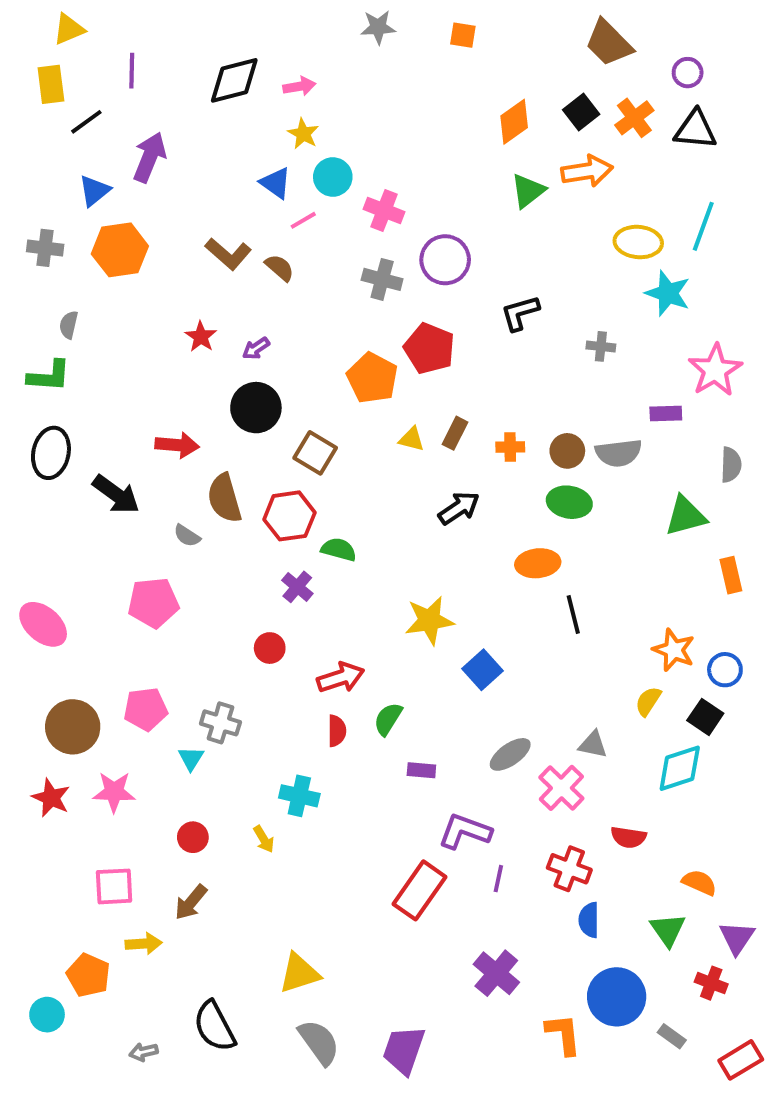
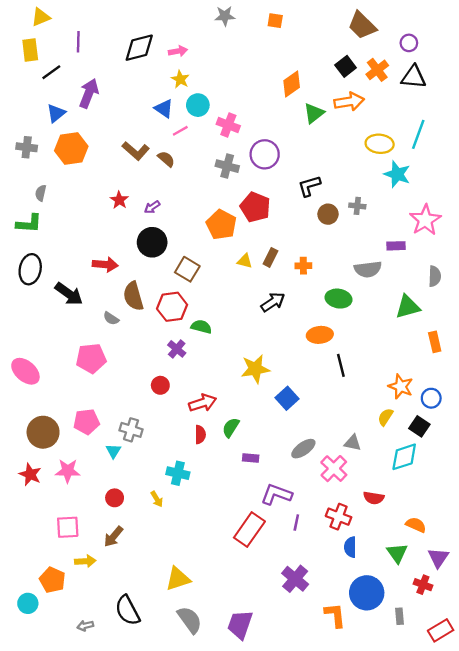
orange diamond: (514, 122) -> (292, 84), moved
brown circle: (567, 451) -> (328, 214), moved
gray rectangle: (672, 1036) -> (400, 616), turned 49

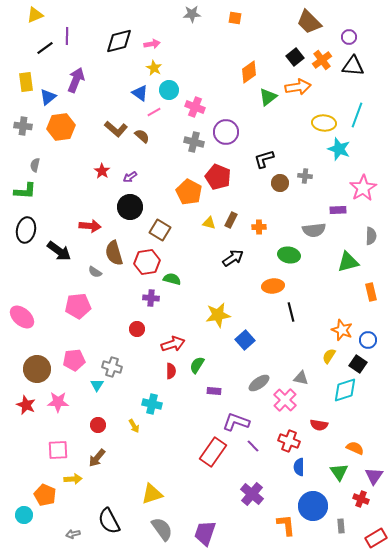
yellow rectangle: (30, 50) -> (26, 82), moved
black line: (51, 72) -> (45, 48), moved
purple cross: (177, 349) -> (151, 298), turned -35
purple line: (296, 522) -> (253, 446), turned -56

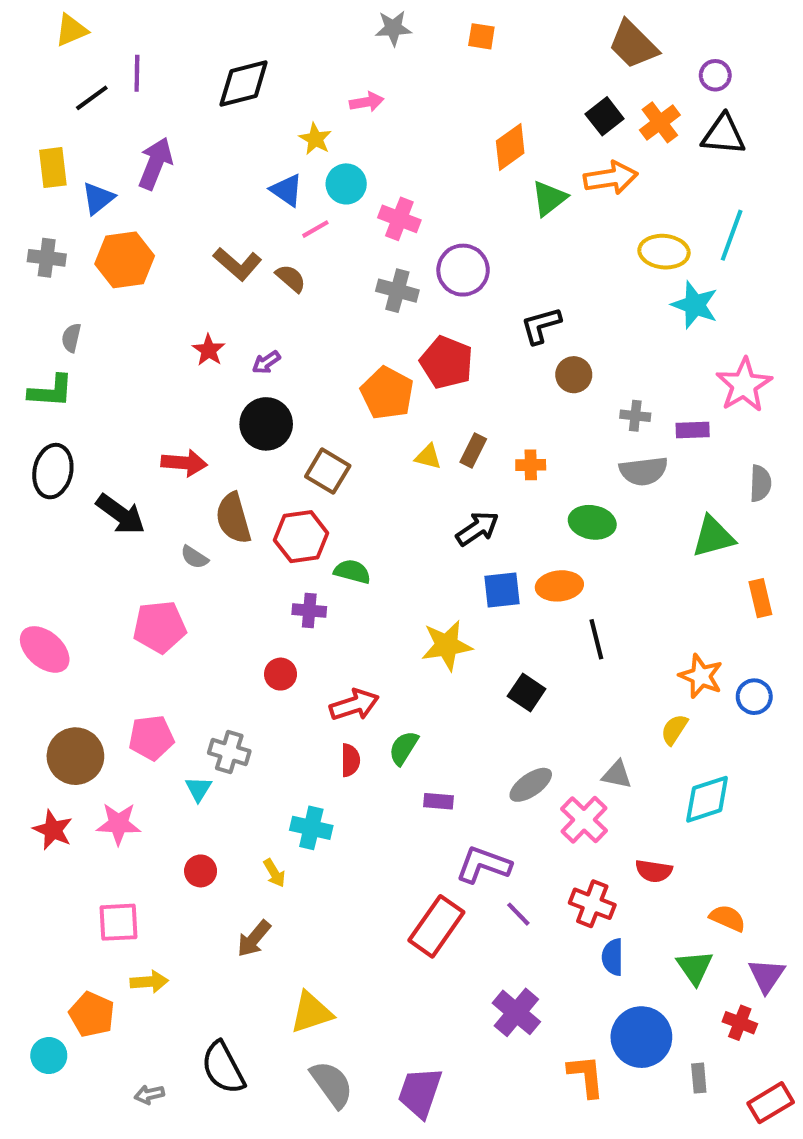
pink arrow: (152, 44) -> (367, 102), moved
gray cross: (305, 176) -> (635, 416), moved
blue square: (245, 340) -> (502, 590), moved, turned 36
black square: (358, 364) -> (527, 693), moved
brown arrow: (97, 458) -> (254, 939), moved

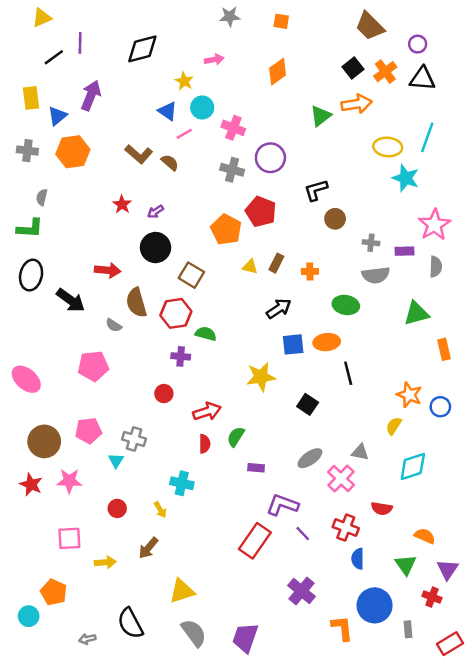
orange diamond: (510, 147) -> (278, 72), moved
gray semicircle: (760, 483) -> (436, 267), moved
yellow arrow: (149, 982) -> (105, 562), moved

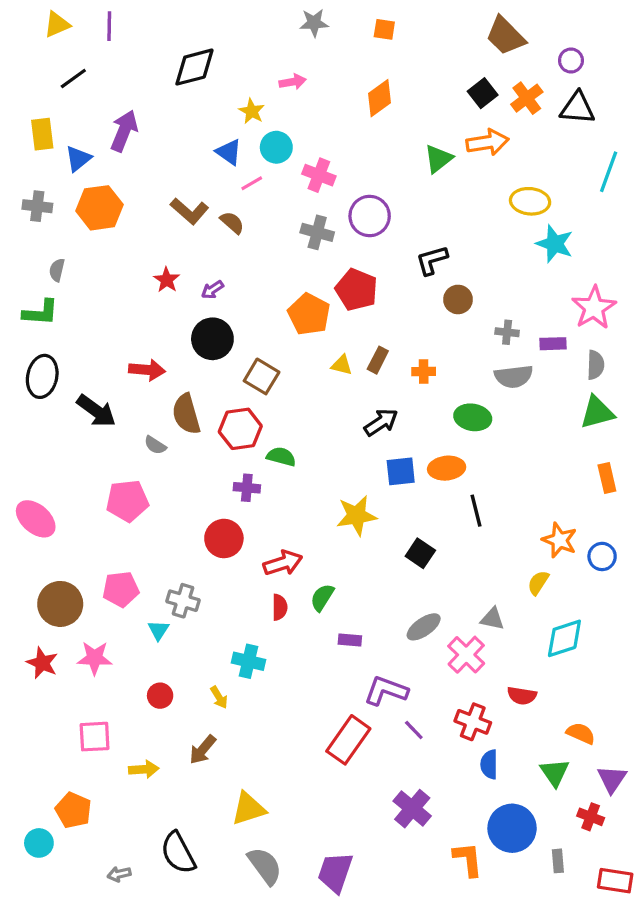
purple line: (80, 43) -> (109, 26), moved
cyan line: (427, 137) -> (609, 172), moved
green triangle: (416, 313) -> (597, 412), moved
red circle: (164, 394) -> (224, 538), size x1.5
red rectangle: (450, 644) -> (615, 881), turned 40

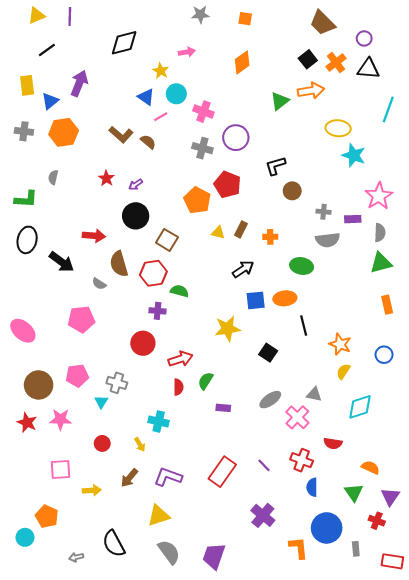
gray semicircle: (57, 270) -> (53, 177), moved
orange star: (560, 540) -> (340, 344), moved
purple L-shape: (386, 691) -> (168, 477), moved

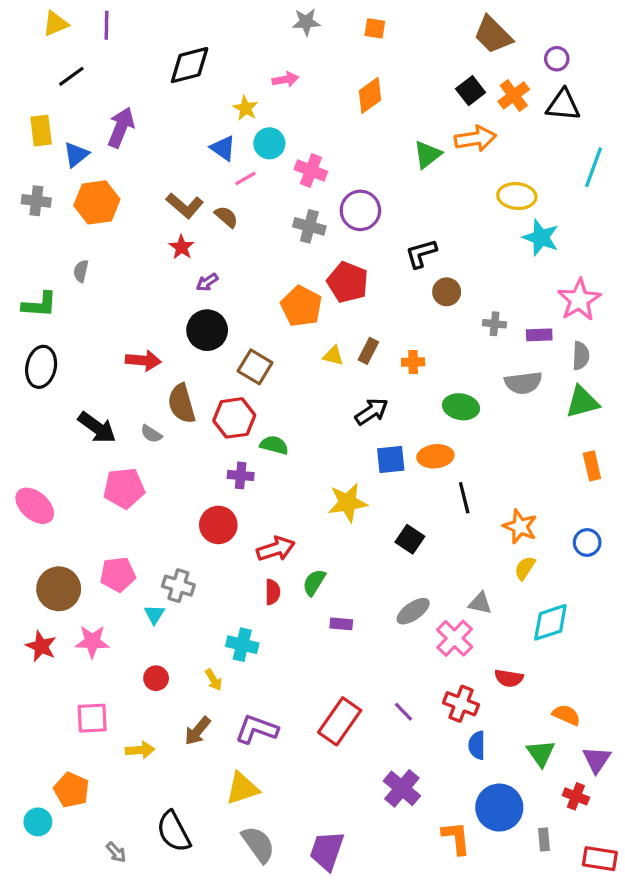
red star: (106, 178) -> (182, 247), moved
gray semicircle: (328, 240) -> (523, 383), moved
black arrow: (62, 262) -> (97, 428), moved
gray arrow: (76, 557) -> (116, 852), turned -120

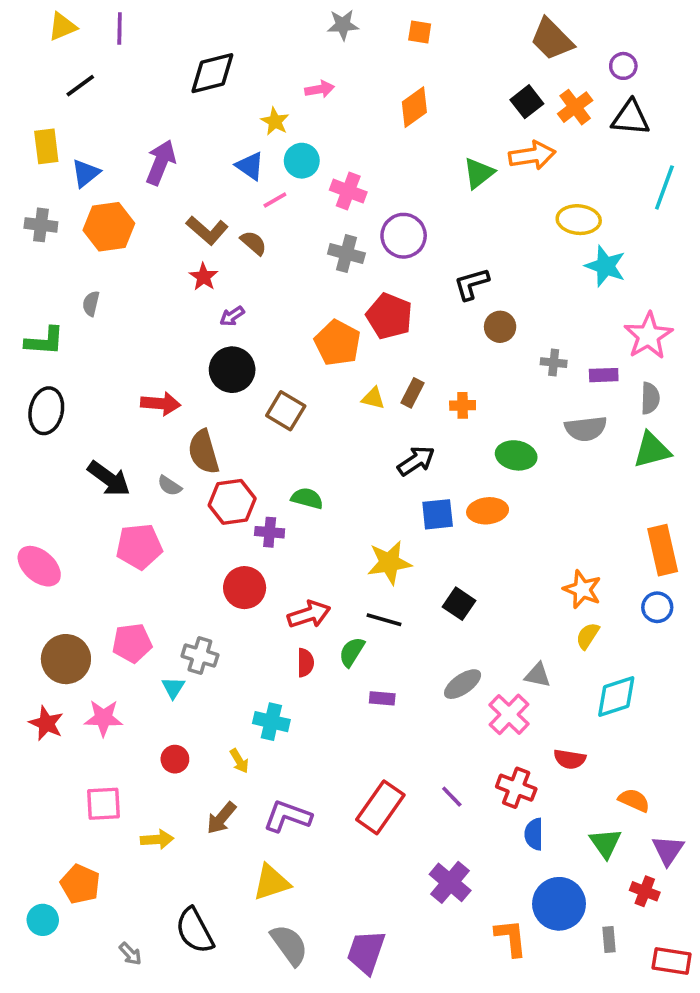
purple arrow: (121, 127) -> (161, 162), moved
red hexagon: (234, 418) -> (232, 502), moved
orange rectangle: (592, 466) -> (663, 550), moved, size x1.5
black line: (464, 498) -> (384, 620), moved, turned -60

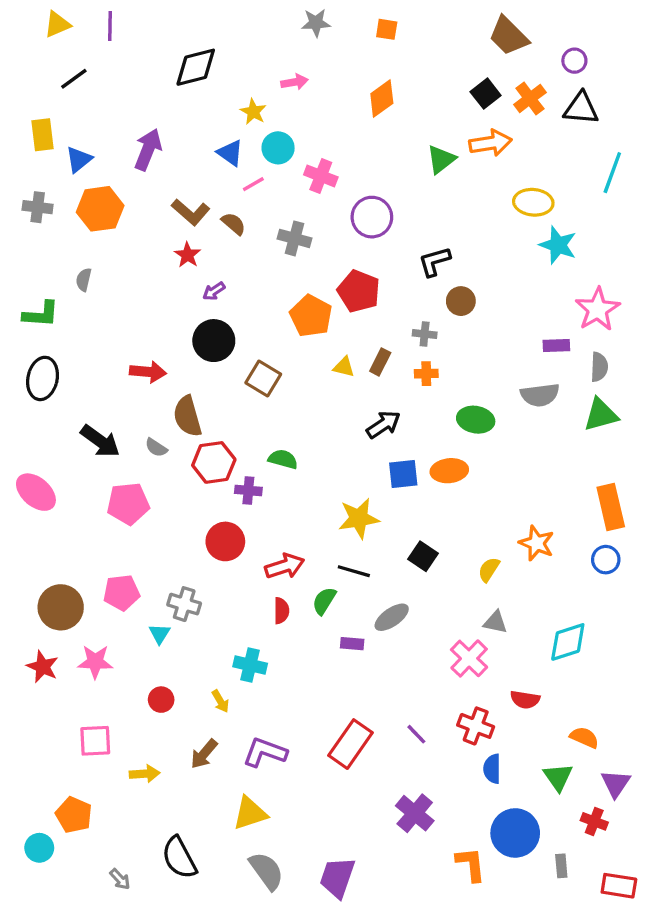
gray cross: (346, 254) -> (295, 238), moved
gray cross: (554, 363) -> (425, 334), moved
pink ellipse: (39, 566) -> (36, 492), moved
yellow semicircle: (588, 636) -> (489, 569), moved
gray ellipse: (463, 684) -> (392, 617), moved

